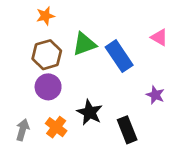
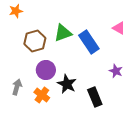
orange star: (45, 16) -> (16, 11), moved
purple circle: (48, 87) -> (46, 70), moved
gray arrow: (23, 130) -> (17, 87), moved

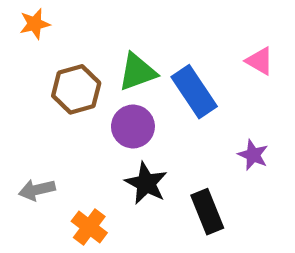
purple circle: (46, 70) -> (133, 126), moved
gray arrow: (17, 87) -> (37, 190), turned -119
orange cross: (42, 95) -> (89, 227), moved

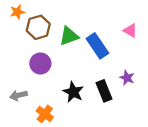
brown hexagon: (76, 89) -> (38, 27), moved
purple circle: (133, 126) -> (40, 64), moved
black rectangle: (207, 212) -> (104, 91), moved

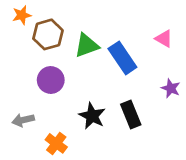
purple star: (127, 78) -> (171, 88), moved

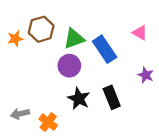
orange star: (22, 15) -> (15, 39), moved
purple circle: (51, 80) -> (69, 66), moved
gray arrow: (23, 120) -> (20, 114), moved

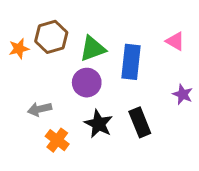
blue rectangle: (105, 49) -> (131, 62), turned 40
gray arrow: (20, 114) -> (40, 109), moved
orange cross: (48, 122) -> (57, 140), moved

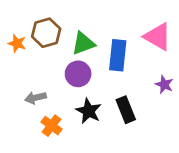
pink triangle: (175, 41) -> (158, 37), size x1.6
orange star: (19, 49) -> (17, 43), turned 30

